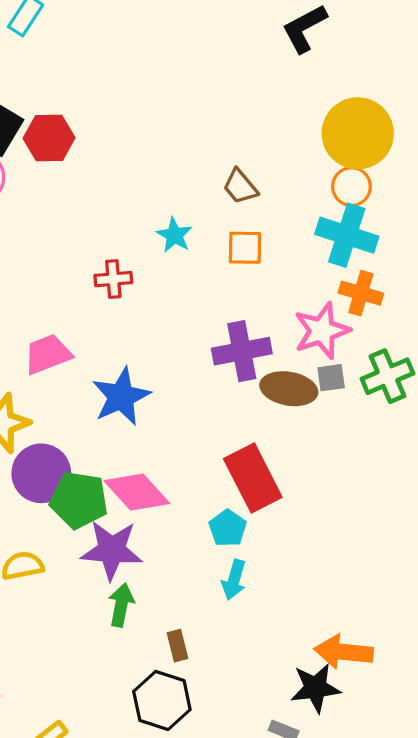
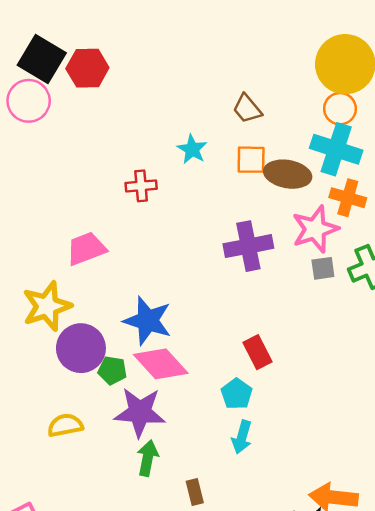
brown ellipse: (289, 389) -> (288, 174), moved
blue star: (121, 397) -> (148, 321), moved, turned -30
red rectangle: (253, 478) -> (258, 352), size x0.6
green pentagon: (79, 500) -> (112, 370), size x0.6

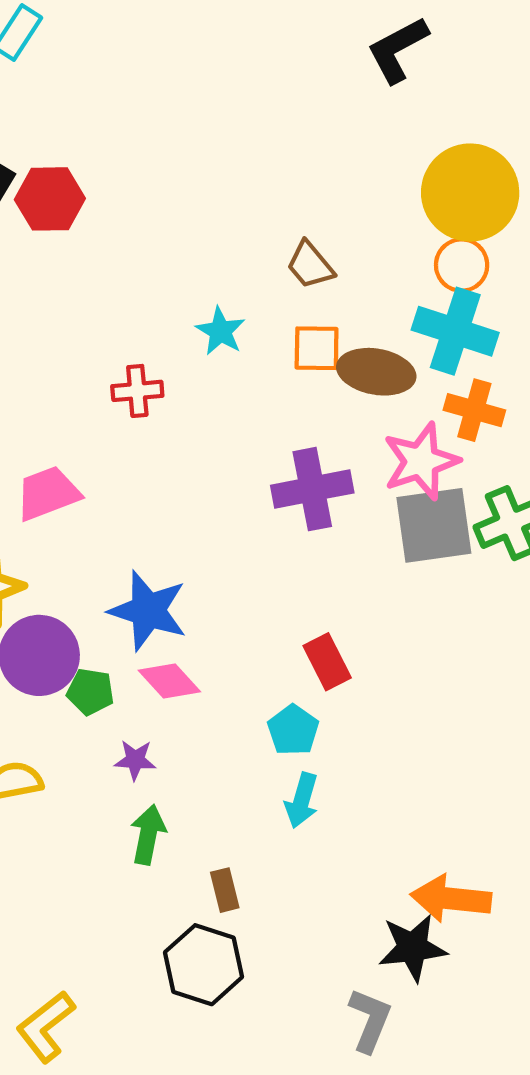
gray square: (323, 268) -> (434, 525), size x2.0
pink diamond: (161, 364) -> (169, 681), size x0.7
purple star: (140, 412) -> (135, 760), size x0.5

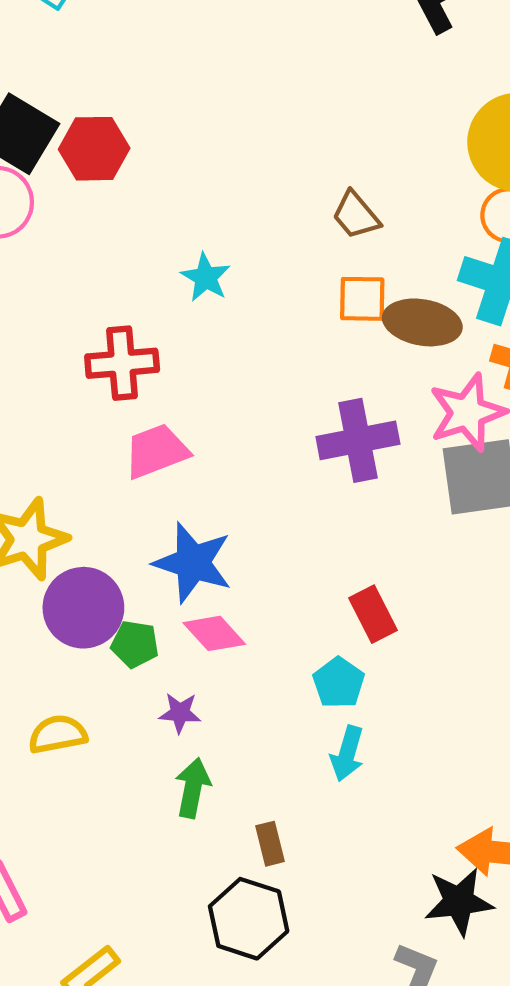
cyan star: (221, 331) -> (206, 277), moved
red cross: (137, 391) -> (122, 363), moved, size x1.4
pink trapezoid: (48, 493) -> (156, 451), moved

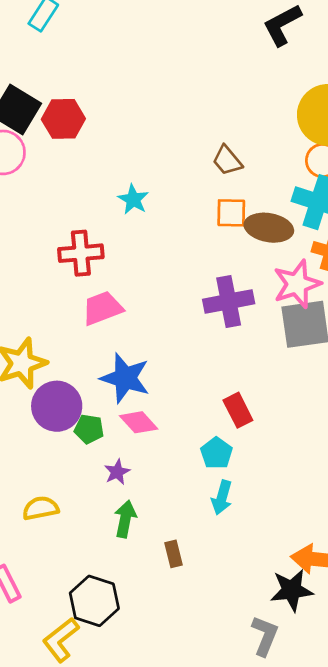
purple star: (180, 713) -> (117, 472), turned -30
yellow semicircle: (58, 734) -> (41, 508), moved
black hexagon: (249, 919) -> (94, 601), moved

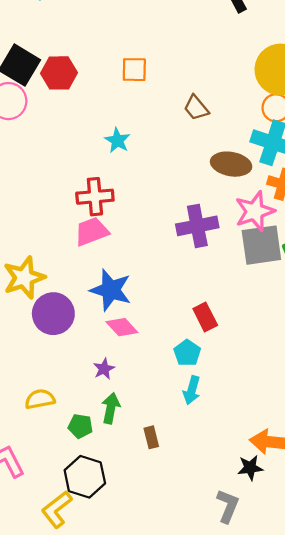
orange square: (231, 213) -> (134, 70), moved
red cross: (81, 253) -> (95, 197), moved
green pentagon: (89, 429) -> (80, 426), moved
black star: (292, 590) -> (250, 468), size x0.7

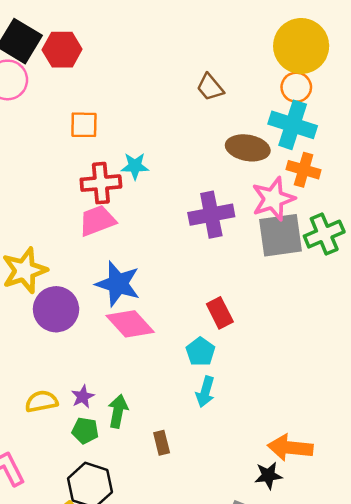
orange square: (134, 70) -> (84, 125), moved
cyan star: (117, 140) -> (135, 166), moved, turned -30
pink diamond: (122, 327) -> (130, 324), size x1.4
purple star: (104, 369) -> (83, 397), moved

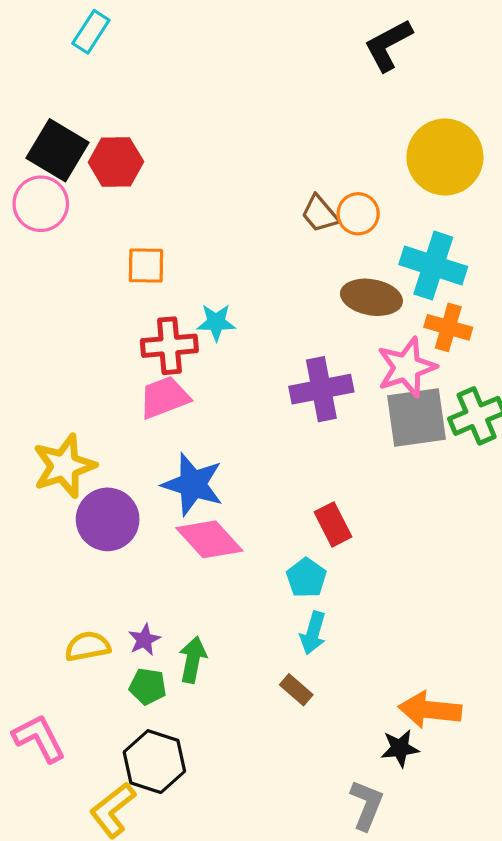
orange circle: (296, 87) -> (358, 214), moved
brown rectangle: (162, 443) -> (296, 690), moved, turned -35

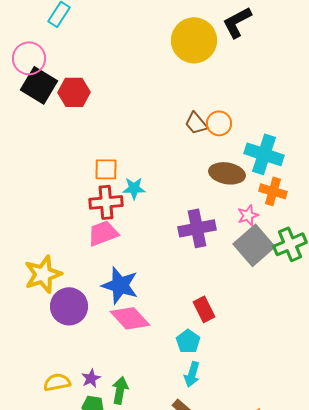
yellow circle: (445, 157) -> (194, 40), moved
pink circle: (41, 204) -> (29, 58), moved
orange square: (146, 266) -> (106, 169), moved
pink star: (407, 367) -> (248, 215), size x0.6
gray square: (417, 418) -> (254, 245), turned -33

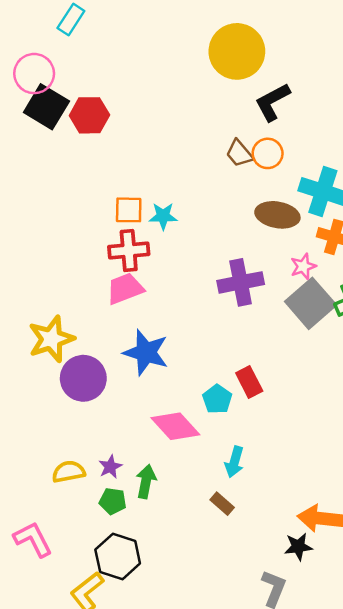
black L-shape: (237, 22) -> (273, 102), moved
cyan star: (134, 188) -> (163, 216), moved
pink diamond: (130, 318) -> (175, 426), moved
cyan pentagon: (188, 341) -> (217, 399), moved

